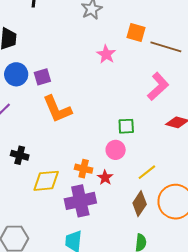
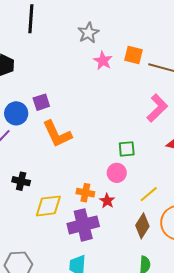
pink star: (106, 54) -> (103, 61), moved
blue circle: (16, 74) -> (16, 113), moved

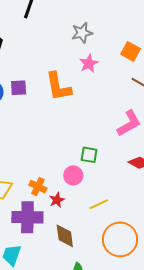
orange square: (134, 55) -> (130, 51), moved
orange L-shape: (57, 134) -> (58, 87), moved
brown diamond: (142, 226) -> (65, 236), moved, turned -55

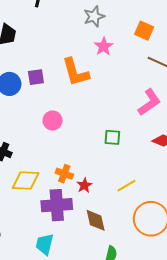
pink circle: (73, 175) -> (53, 121), moved

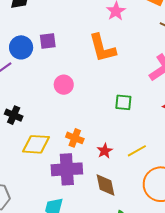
orange L-shape: (75, 72) -> (102, 48), moved
red star: (84, 185) -> (105, 151), moved

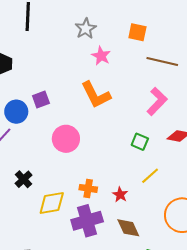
pink circle: (64, 85) -> (66, 139), size x1.4
green square: (123, 102) -> (140, 142), moved, turned 30
black cross: (14, 115) -> (24, 179), turned 36
yellow line: (137, 151) -> (150, 176), moved

